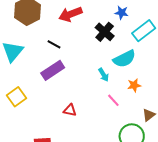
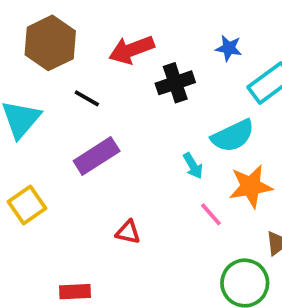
black cross: (105, 32) -> (175, 83), moved, turned 30
black line: (54, 44) -> (87, 98), moved
orange star: (134, 85) -> (251, 186), size x1.6

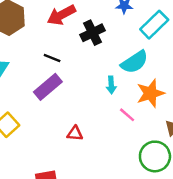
black line: (87, 98) -> (52, 58), moved
cyan arrow: (193, 166) -> (111, 85), turned 35

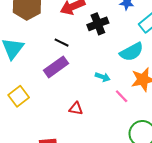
cyan arrow: (111, 85) -> (103, 77), moved, turned -72

